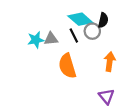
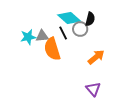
orange arrow: (110, 62) -> (96, 57), turned 42
orange semicircle: (67, 66) -> (52, 49), moved

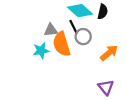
gray circle: (80, 29) -> (83, 37), moved
cyan star: (28, 37) -> (41, 51), moved

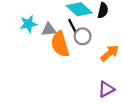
cyan star: (41, 51) -> (28, 24), moved
purple triangle: (106, 87) -> (106, 89), turned 42

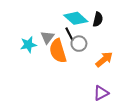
cyan star: (28, 24) -> (28, 45), moved
gray triangle: (49, 30) -> (47, 37), turned -48

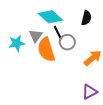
cyan diamond: (76, 18) -> (50, 17), moved

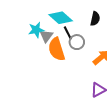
cyan star: (17, 43) -> (36, 30), moved

